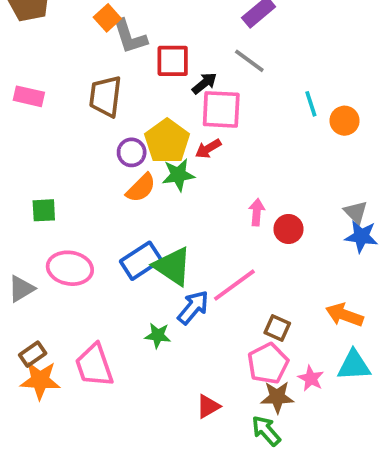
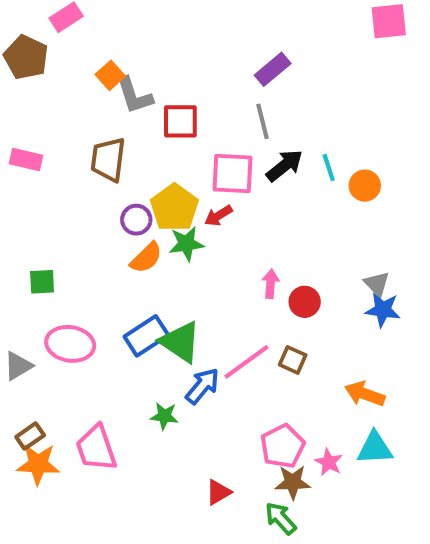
gray line: (249, 61) -> (263, 121), turned 40
black arrow: (204, 83) -> (285, 166), moved, size x1.4
brown square: (277, 328) -> (293, 360), moved

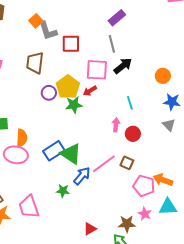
cyan line: (329, 168) -> (130, 103), moved
orange semicircle: (146, 258) -> (22, 138), moved, turned -42
blue star: (383, 310) -> (172, 102), moved
pink pentagon: (283, 446) -> (144, 186), moved, turned -30

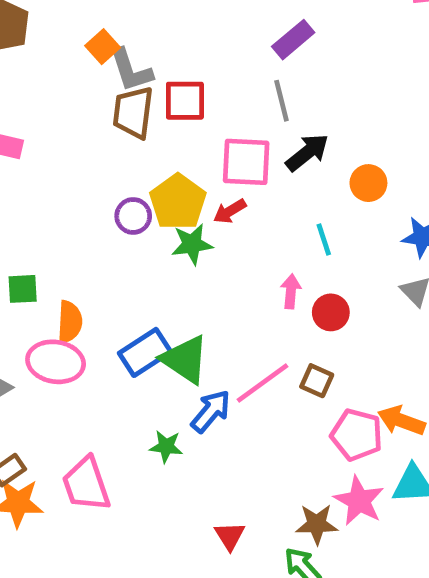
brown trapezoid: (35, 63) -> (133, 112), moved
orange circle: (163, 76) -> (368, 183), moved
pink star: (145, 214) -> (359, 501), size x1.5
red triangle: (90, 229) -> (230, 536), turned -32

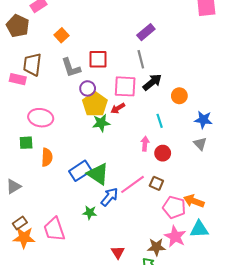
gray L-shape: (131, 70) -> (71, 68), moved
brown trapezoid: (133, 112) -> (32, 64), moved
purple circle: (133, 216) -> (88, 88), moved
pink ellipse: (56, 362) -> (41, 118), moved

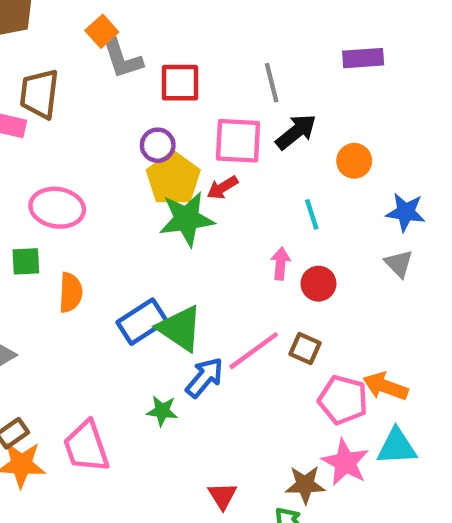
purple rectangle: (146, 32) -> (363, 58), moved, turned 36
gray L-shape: (71, 68) -> (122, 58), moved
green star: (101, 123) -> (187, 219), size x1.4

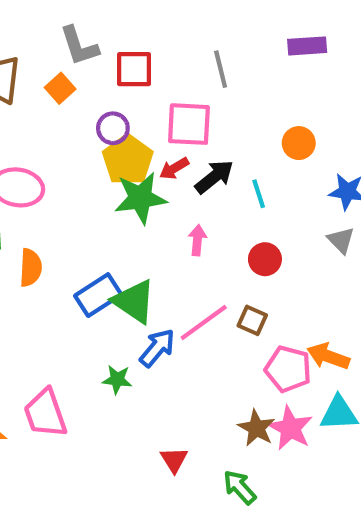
orange square: (102, 31) -> (60, 88), moved
black arrow: (296, 132) -> (214, 177), moved
pink arrow: (280, 264) -> (197, 240), moved
brown star: (305, 485) -> (256, 428), moved, turned 30

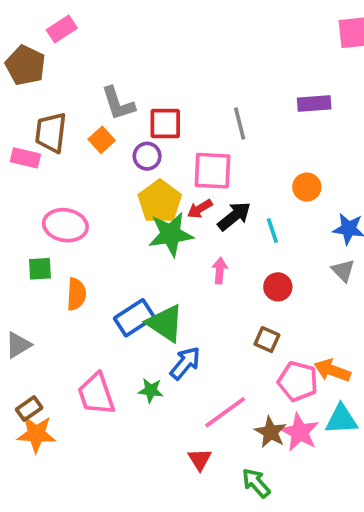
purple circle: (113, 128) -> (147, 156), moved
pink line: (204, 323) -> (225, 412), moved
pink trapezoid: (45, 413) -> (96, 394), moved

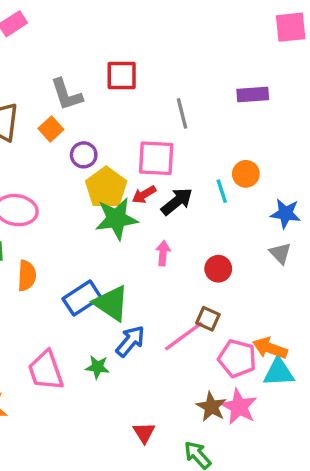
red square: (165, 123) -> (122, 76), moved
purple circle: (147, 156) -> (84, 155), moved
cyan line: (272, 231) -> (222, 191), moved
pink line: (225, 412) -> (184, 336), moved
cyan triangle: (341, 419) -> (279, 372), moved

